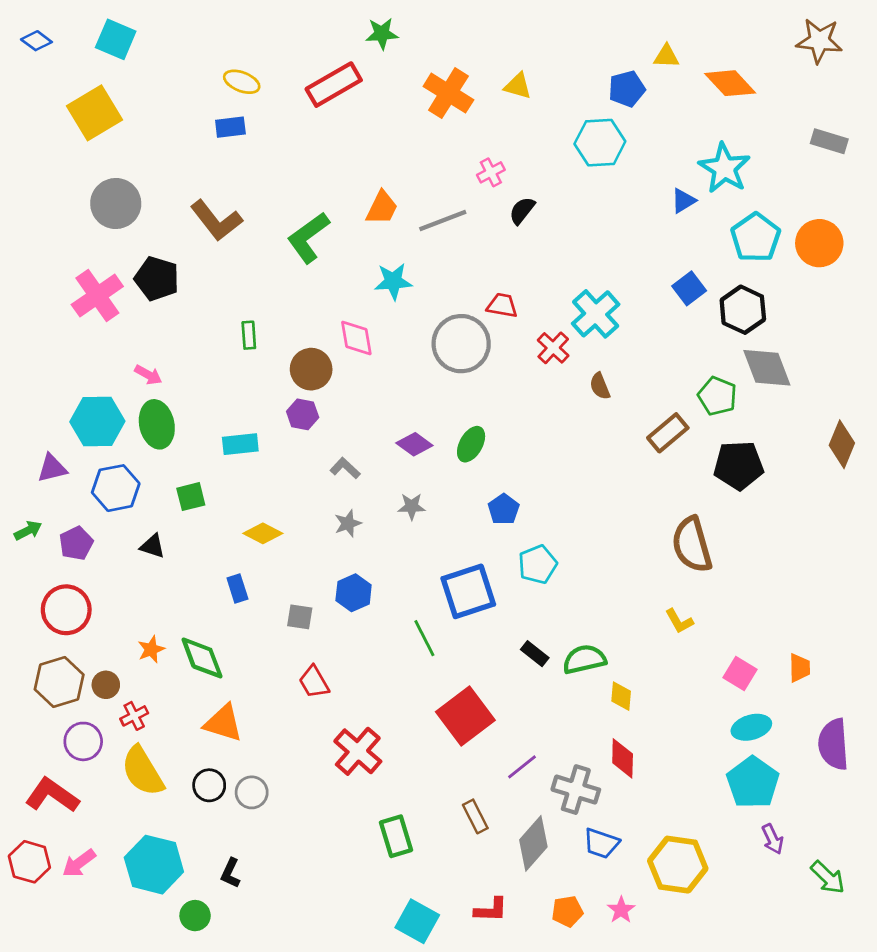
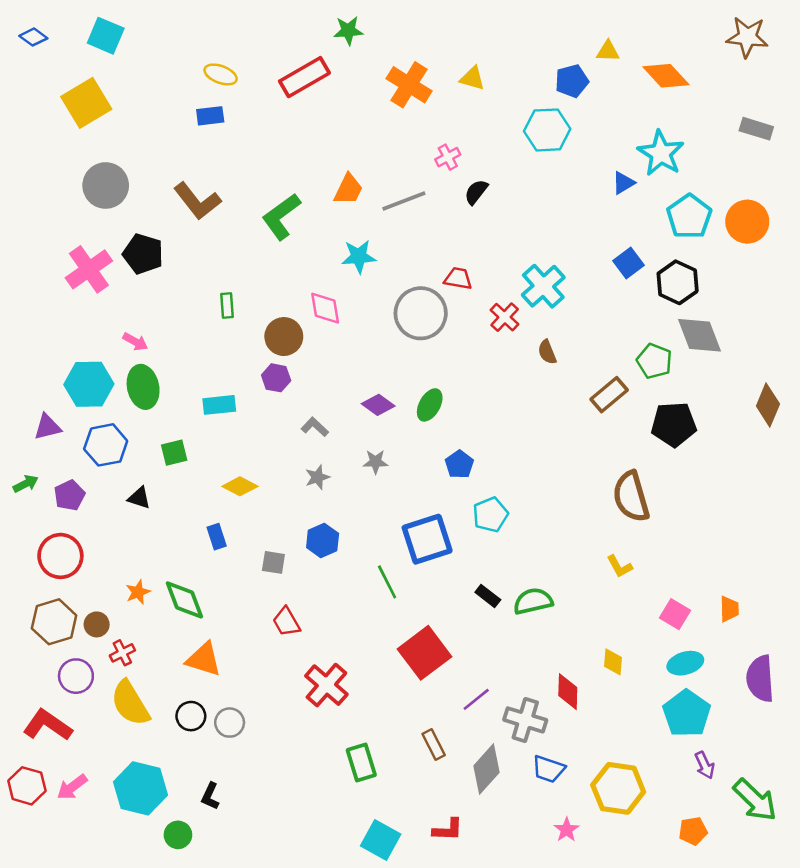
yellow diamond: (621, 696) -> (613, 662), moved
green arrow: (828, 877) -> (755, 800), size x1.4
orange pentagon: (567, 911) -> (693, 831), moved

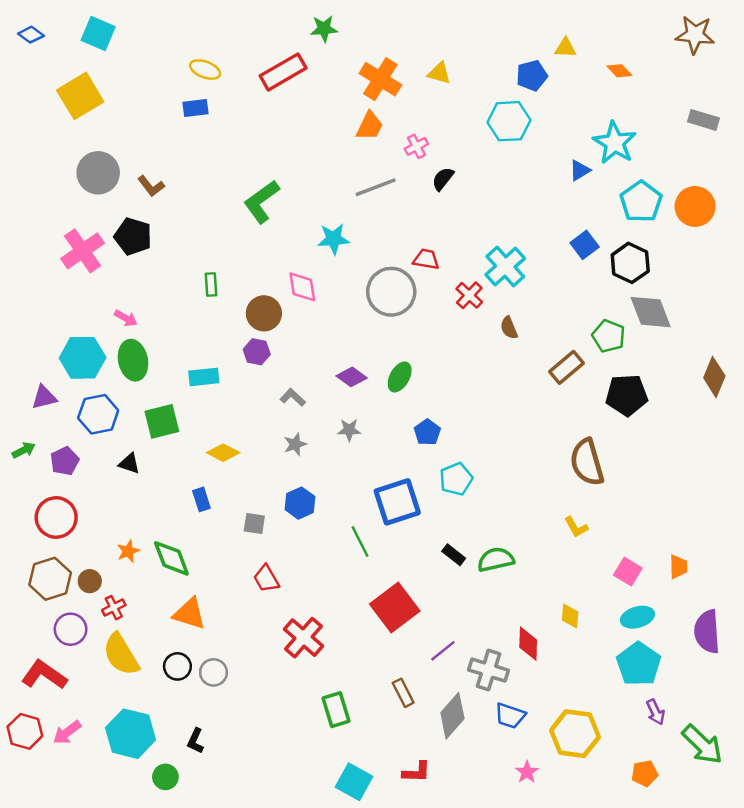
orange diamond: (666, 76) -> (619, 71), size x0.6
orange trapezoid: (348, 189) -> (370, 126), moved
brown L-shape: (197, 201) -> (151, 186), moved, size x0.6
green square: (174, 453) -> (162, 421), size x1.4

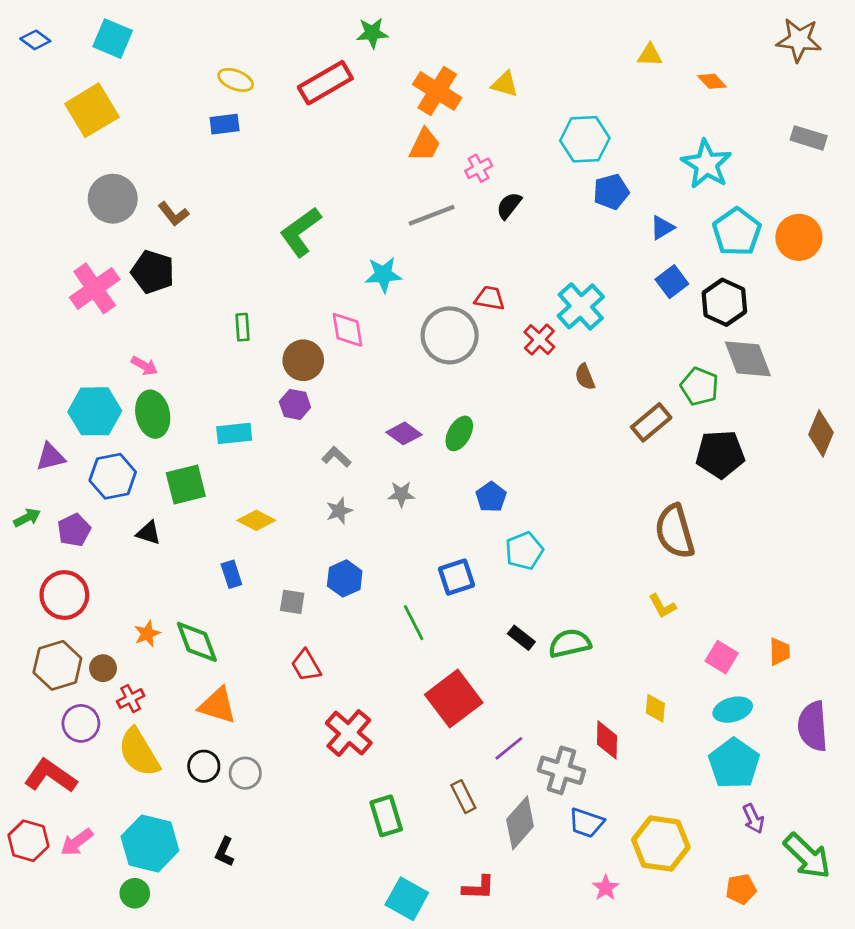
blue pentagon: (532, 76) -> (611, 192), moved
blue triangle: (580, 170) -> (662, 228), moved
blue square: (397, 502) -> (456, 577), size x0.7
green circle: (165, 777) -> (135, 893), moved

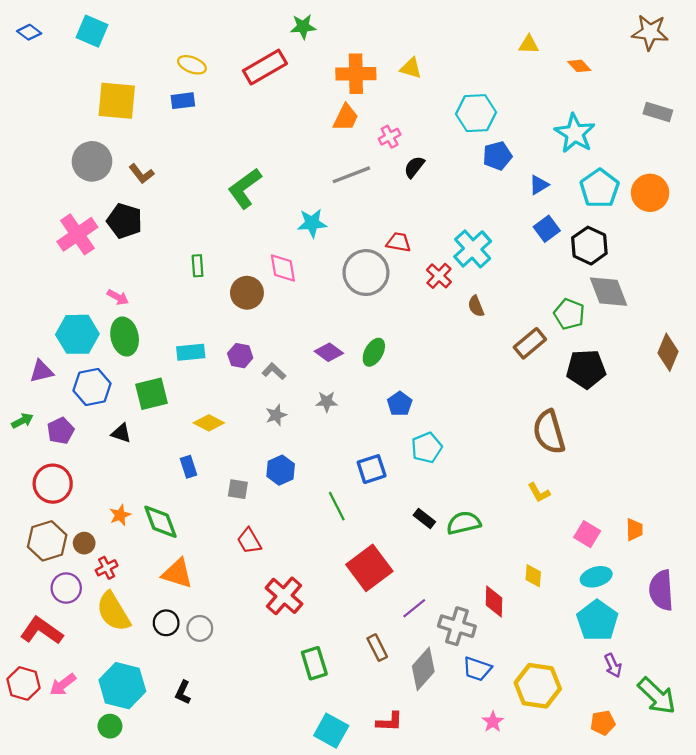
orange cross: (437, 91) -> (356, 74), turned -33
yellow square: (92, 110) -> (117, 101), moved, turned 36
purple hexagon: (295, 404) -> (240, 356), moved

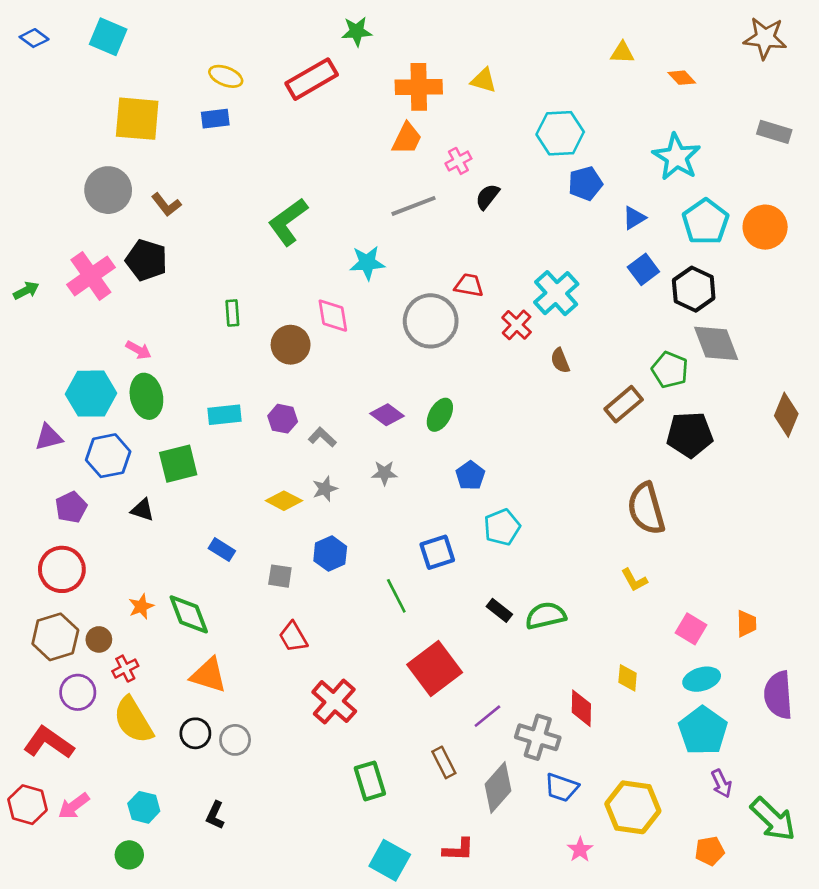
green arrow: (22, 421) -> (26, 291), moved
yellow diamond: (209, 423) -> (284, 501), moved
blue rectangle: (189, 467) -> (222, 550), turned -40
cyan hexagon: (122, 686) -> (144, 807), size x0.6

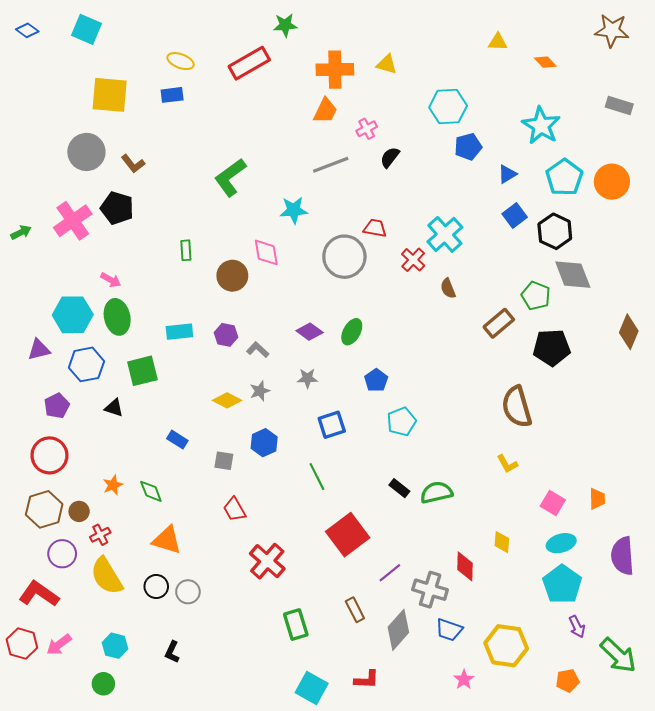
blue square: (437, 552) -> (332, 425), moved
green diamond: (189, 614) -> (151, 491), size x0.7

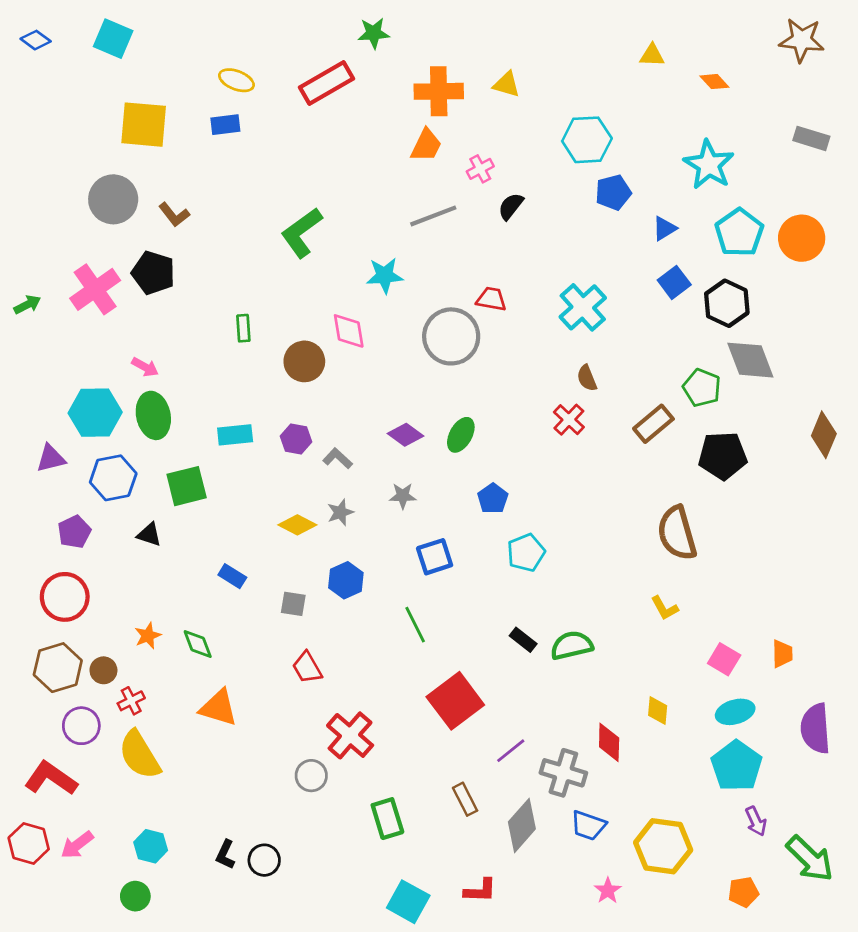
red cross: (413, 260) -> (569, 420), moved
black circle: (156, 586) -> (264, 860), moved
gray circle: (188, 592) -> (311, 776), moved

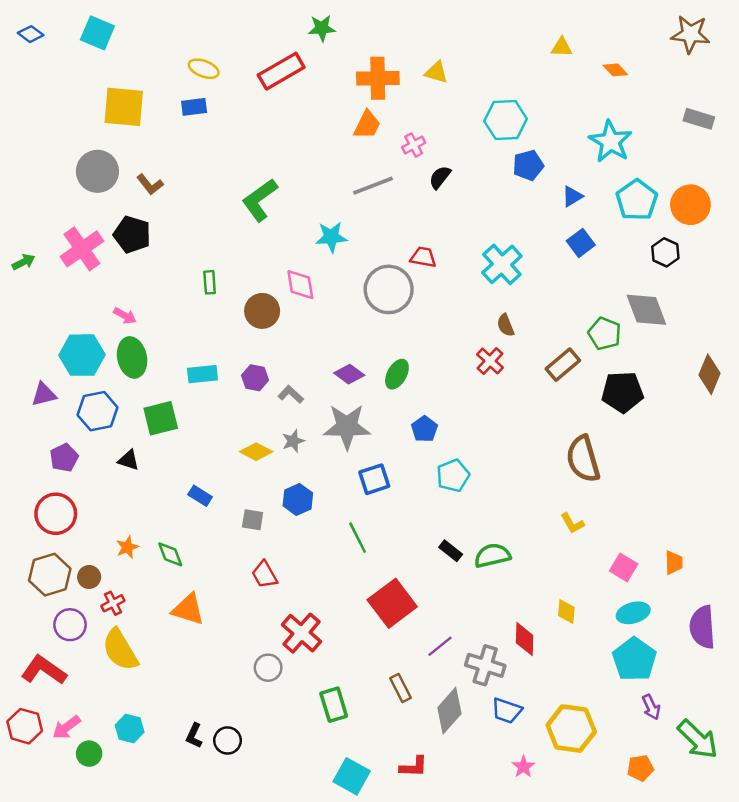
black hexagon: (727, 303) -> (665, 252), moved, size x0.7
gray star: (403, 496) -> (347, 427), size x2.0
green circle: (135, 896) -> (89, 754), moved

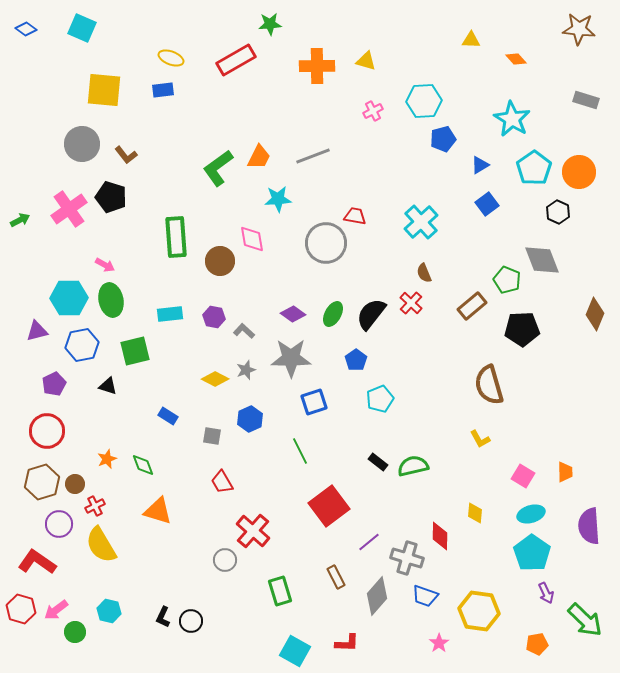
orange trapezoid: (367, 125) -> (259, 157), moved
pink cross: (414, 145) -> (373, 111), moved
black semicircle: (440, 177) -> (371, 314), moved, size x1.6
green rectangle: (210, 282) -> (176, 237), size x2.0

